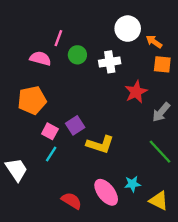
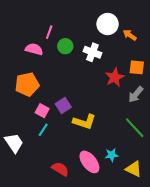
white cross: (110, 62) -> (92, 52), turned 30
orange square: (162, 64) -> (137, 67), moved

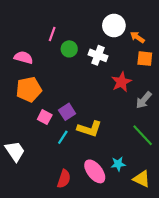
pink semicircle: (34, 49) -> (23, 57), moved
orange square: (137, 67) -> (145, 59), moved
cyan line: (43, 130) -> (63, 137), moved
red semicircle: (60, 169) -> (64, 179), turned 78

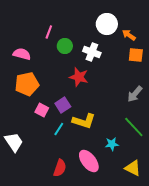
red star: (121, 82) -> (79, 77), moved, turned -30
cyan star: (118, 164) -> (112, 144), moved

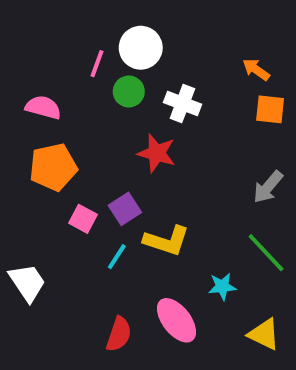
white circle: (107, 24) -> (141, 48), moved

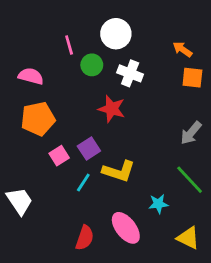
white circle: (141, 48) -> (116, 34), moved
pink line: (97, 64) -> (69, 45), turned -36
pink square: (83, 219) -> (59, 156), turned 30

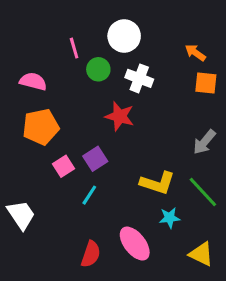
yellow L-shape: (119, 171) -> (157, 183), moved

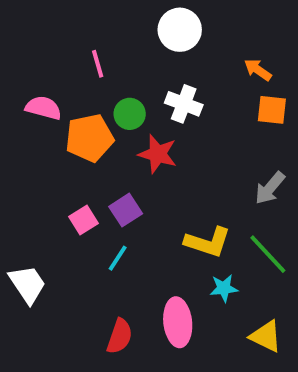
white circle: (124, 36) -> (180, 30), moved
green circle: (98, 69) -> (130, 114), moved
orange pentagon: (41, 127) -> (90, 138), moved
pink ellipse: (135, 244) -> (178, 322), turned 32

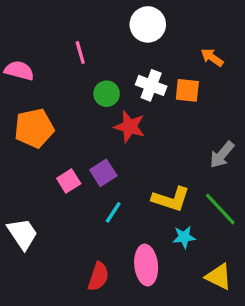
pink semicircle: (43, 108) -> (19, 71), moved
orange square: (272, 110) -> (187, 90), moved
orange pentagon: (90, 138) -> (34, 128), moved
cyan line: (118, 258) -> (113, 212), moved

